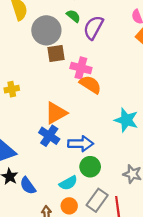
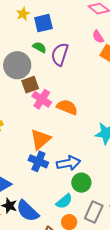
pink cross: (81, 68) -> (42, 99), moved, turned 30
blue semicircle: (28, 186) -> (28, 211), size x1.4

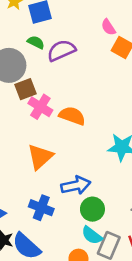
purple semicircle: (60, 54) -> (61, 50), turned 50
blue cross: (38, 161) -> (41, 208), moved
cyan semicircle: (64, 201) -> (92, 235), moved, turned 78

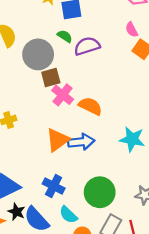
blue arrow: (76, 185) -> (81, 142), moved
green circle: (92, 209) -> (100, 192), size x1.4
cyan semicircle: (92, 235) -> (68, 215), moved

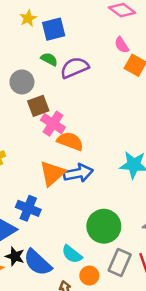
gray circle: (38, 54) -> (22, 82), size x0.7
orange semicircle: (90, 106) -> (70, 141), moved
blue cross: (54, 186) -> (28, 208), moved

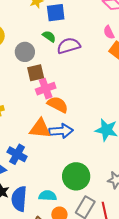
pink cross: (53, 124) -> (46, 89), turned 30
orange triangle: (52, 173) -> (40, 129), turned 40
cyan semicircle: (72, 254) -> (48, 196), turned 138
blue semicircle: (38, 262) -> (19, 199), turned 45

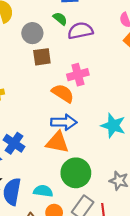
pink cross: (46, 89) -> (78, 75), moved
orange triangle: (40, 129) -> (57, 142), moved

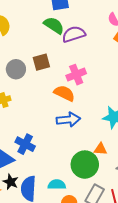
green semicircle: (60, 19) -> (54, 25), size x1.5
gray circle: (32, 33) -> (16, 69), moved
orange triangle: (57, 142) -> (100, 149), moved, size x0.6

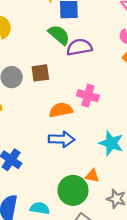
pink cross: (76, 75) -> (88, 96), moved, turned 30
orange semicircle: (64, 93) -> (61, 110), turned -45

